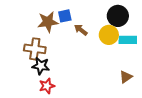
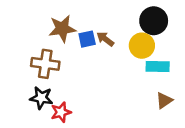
blue square: (65, 16) -> (87, 39), moved
cyan rectangle: (128, 40) -> (158, 66), moved
black star: (41, 66) -> (41, 98), moved

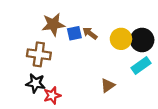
black circle: (154, 21) -> (142, 40), moved
cyan rectangle: (158, 66) -> (141, 65), moved, turned -36
brown triangle: (164, 100) -> (108, 85), moved

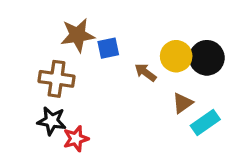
brown arrow: (90, 33) -> (145, 72), moved
cyan rectangle: (141, 65) -> (205, 122), moved
brown triangle: (108, 85) -> (183, 103), moved

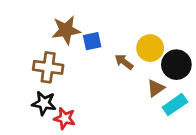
black circle: (207, 58) -> (176, 65), moved
red star: (76, 139) -> (65, 118), turned 30

